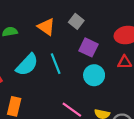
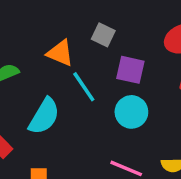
cyan line: (56, 64) -> (84, 87), moved
cyan circle: (94, 75) -> (131, 112), moved

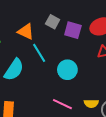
purple square: (130, 70) -> (73, 30), moved

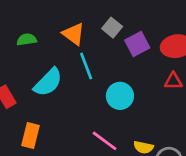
purple square: (73, 30) -> (137, 44), turned 36

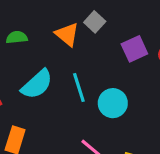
gray square: (112, 28) -> (95, 22), moved
cyan line: (86, 66) -> (79, 87), moved

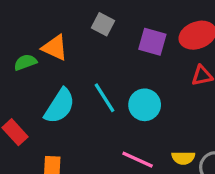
orange triangle: (67, 34) -> (55, 48), moved
purple square: (134, 49) -> (152, 42), turned -35

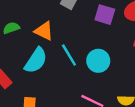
orange triangle: (55, 48) -> (44, 31), moved

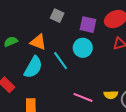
cyan circle: (98, 61) -> (83, 48), moved

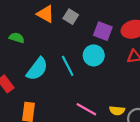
green semicircle: (11, 42) -> (17, 38), turned 32
orange triangle: (38, 42) -> (46, 14), moved

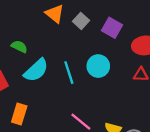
purple square: (103, 31) -> (112, 28), moved
green semicircle: (17, 38) -> (19, 47), moved

